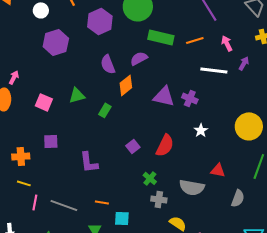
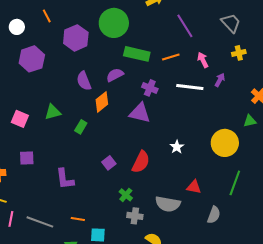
purple cross: (190, 98) -> (150, 88), moved

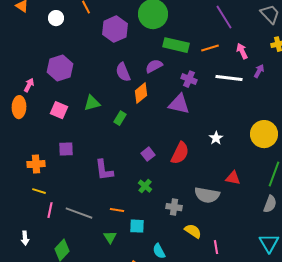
purple hexagon: (32, 59) -> (60, 68), moved
green cross: (126, 195) -> (145, 186), moved
gray semicircle: (214, 215) -> (270, 204), moved

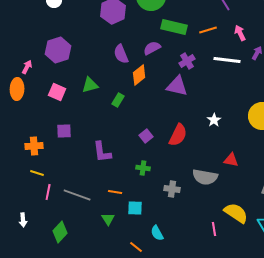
purple cross: (189, 79) -> (187, 61), turned 35
green cross: (145, 186) -> (143, 168), turned -32
yellow semicircle: (193, 231) -> (236, 213), moved, size x1.4

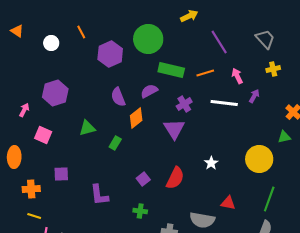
purple triangle: (177, 86) -> (174, 129), turned 45
orange ellipse: (17, 89) -> (14, 157), moved
pink square: (57, 92) -> (43, 135), moved

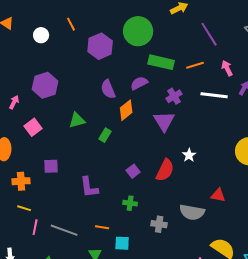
pink square: (43, 135) -> (33, 127), turned 30
white star: (211, 163) -> (189, 155), moved

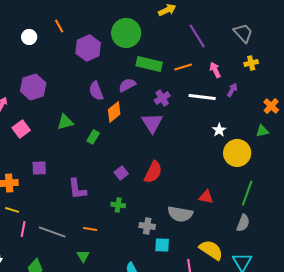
white star: (189, 155) -> (219, 130), moved
cyan square: (122, 243) -> (162, 245), moved

